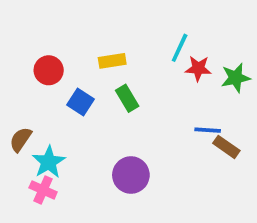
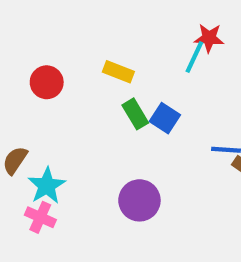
yellow rectangle: (112, 61) -> (118, 72), turned 30
red star: (198, 68) -> (209, 38), moved
blue square: (80, 102) -> (165, 118), moved

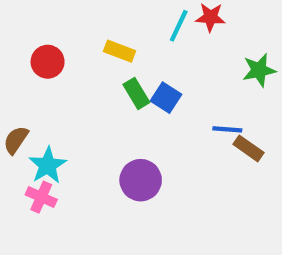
cyan line: (194, 57) -> (179, 26), moved

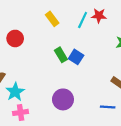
yellow rectangle: (119, 51) -> (52, 19), moved, turned 32
blue line: (227, 129) -> (108, 107), moved
pink cross: (41, 197) -> (21, 112), moved, turned -32

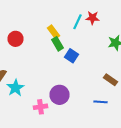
yellow rectangle: (52, 19) -> (54, 32), moved
green rectangle: (61, 55) -> (58, 44), moved
pink cross: (21, 112) -> (40, 107), moved

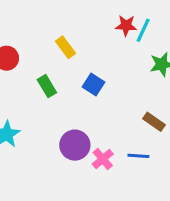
cyan line: (78, 22) -> (143, 30), moved
green rectangle: (58, 44) -> (47, 86), moved
pink cross: (40, 107) -> (103, 159), moved, turned -32

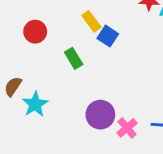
blue square: (93, 85) -> (108, 36), moved

